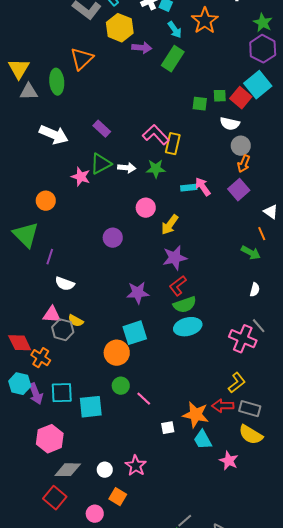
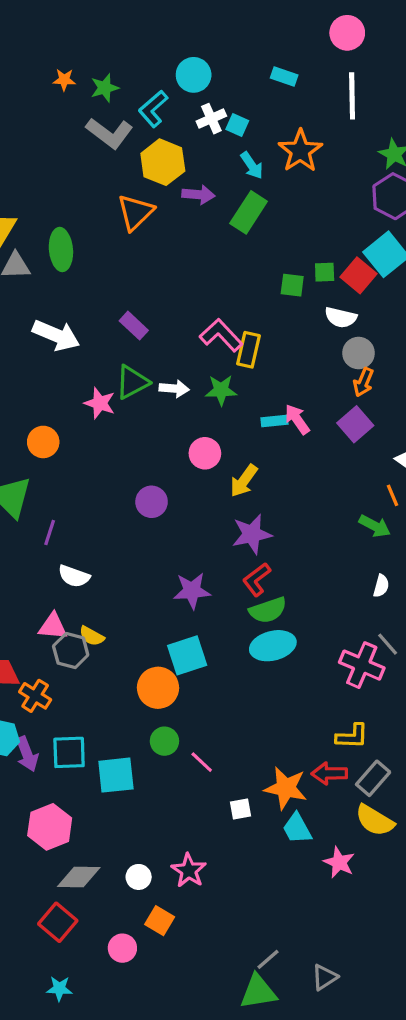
orange triangle: (82, 59) -> (135, 212), moved
yellow L-shape: (237, 383) -> (352, 736), turned 40
gray rectangle: (250, 409) -> (373, 778), turned -65

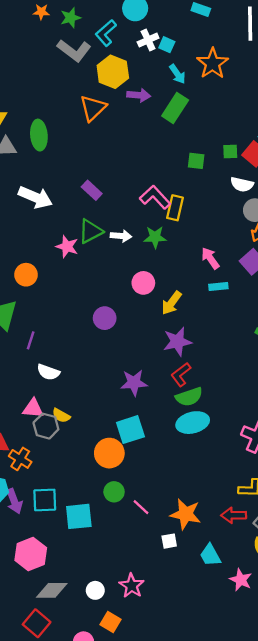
green square: (292, 285) -> (196, 161), moved
cyan rectangle: (274, 421) -> (218, 286), moved
orange star: (286, 788) -> (186, 514), moved

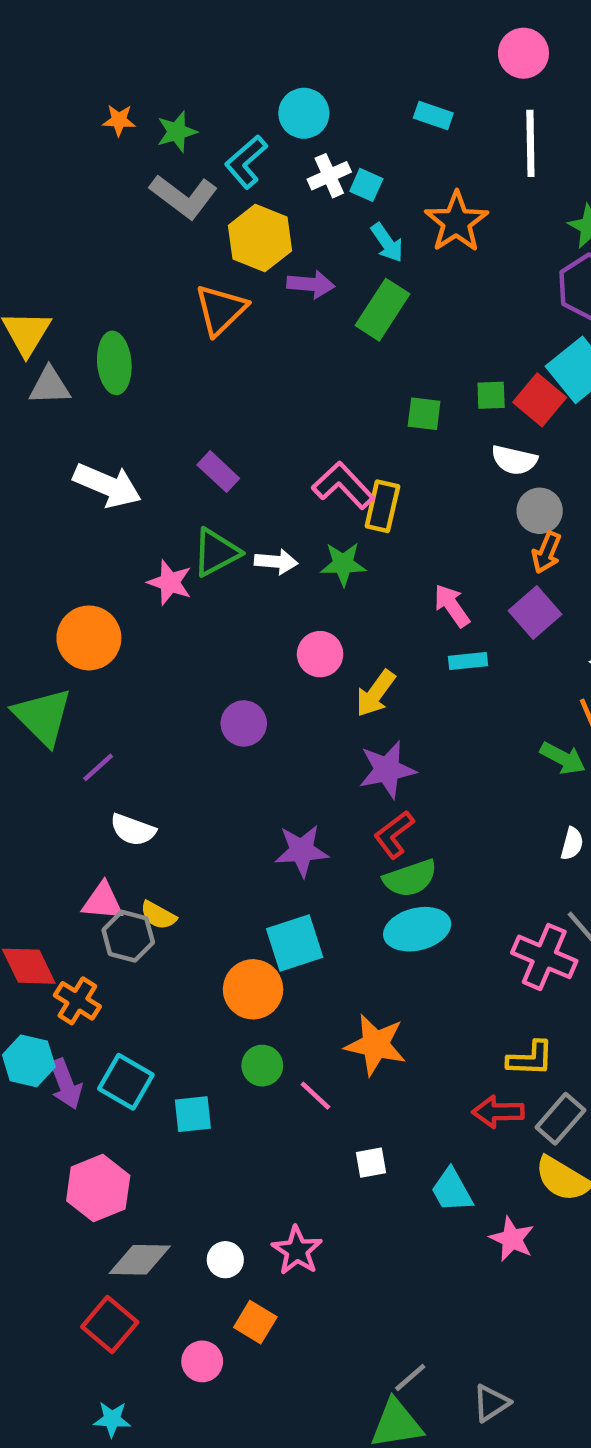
orange circle: (26, 275) -> (89, 638), size x1.4
purple line: (31, 340) -> (98, 767), turned 30
cyan square: (45, 500) -> (126, 1082), turned 32
orange star: (186, 514) -> (376, 1045), moved
cyan square: (79, 516) -> (193, 1114), size x0.7

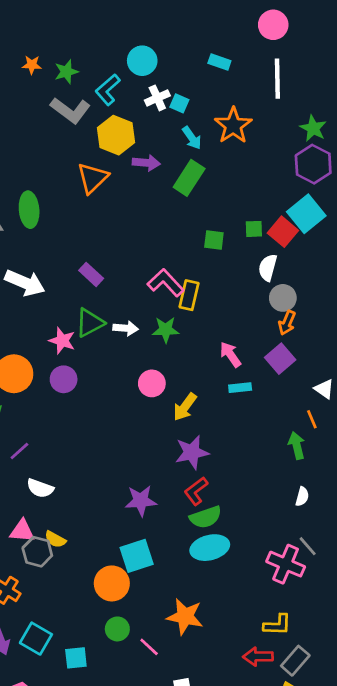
white semicircle: (514, 460) -> (268, 268), turned 92
purple circle: (244, 723) -> (64, 379), moved
green arrow: (563, 758) -> (297, 445), turned -132

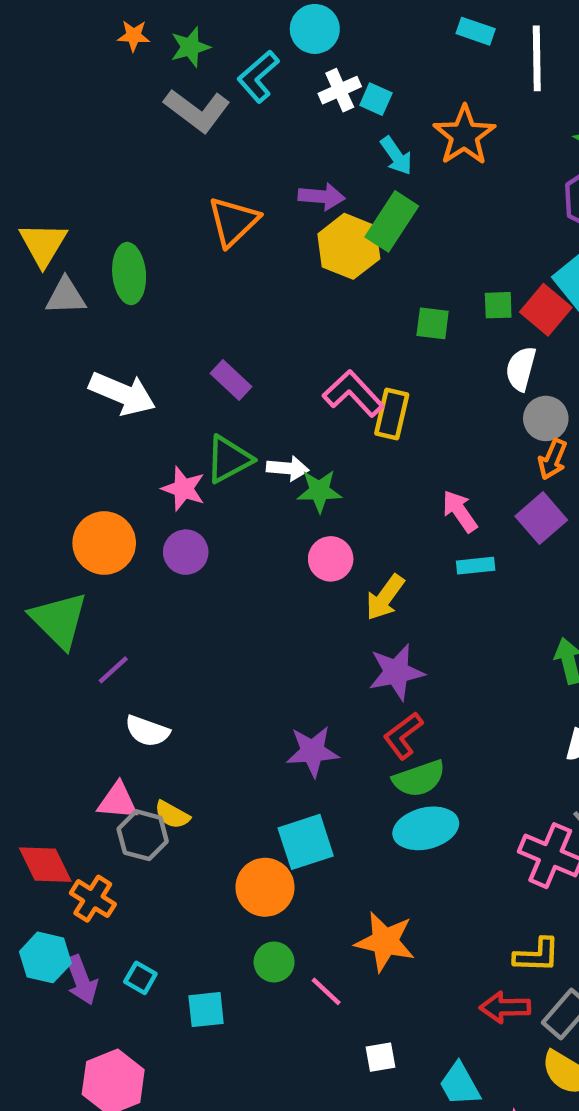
cyan rectangle: (219, 62) -> (476, 31), moved
yellow hexagon: (116, 135) -> (349, 246), moved
green star: (166, 330) -> (319, 491), moved
cyan square: (36, 639) -> (140, 978), size x0.6

